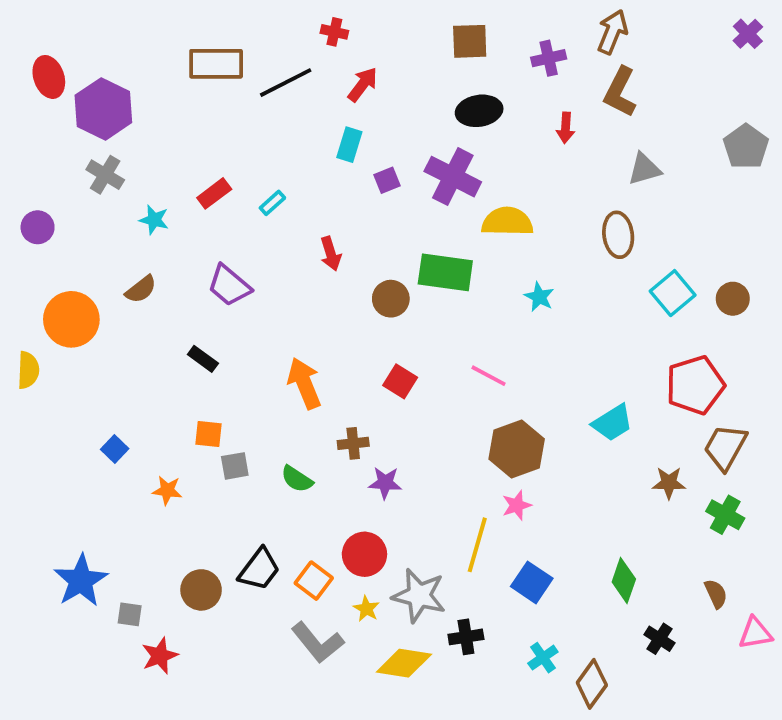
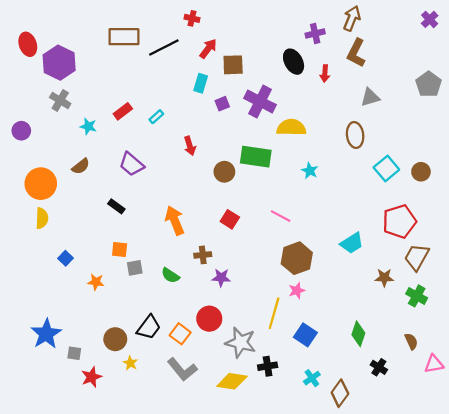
brown square: (470, 41) -> (233, 65), moved
black ellipse: (479, 111) -> (294, 62), moved, turned 70
yellow semicircle: (28, 370) -> (42, 218), moved
yellow star: (366, 609) -> (130, 363), moved

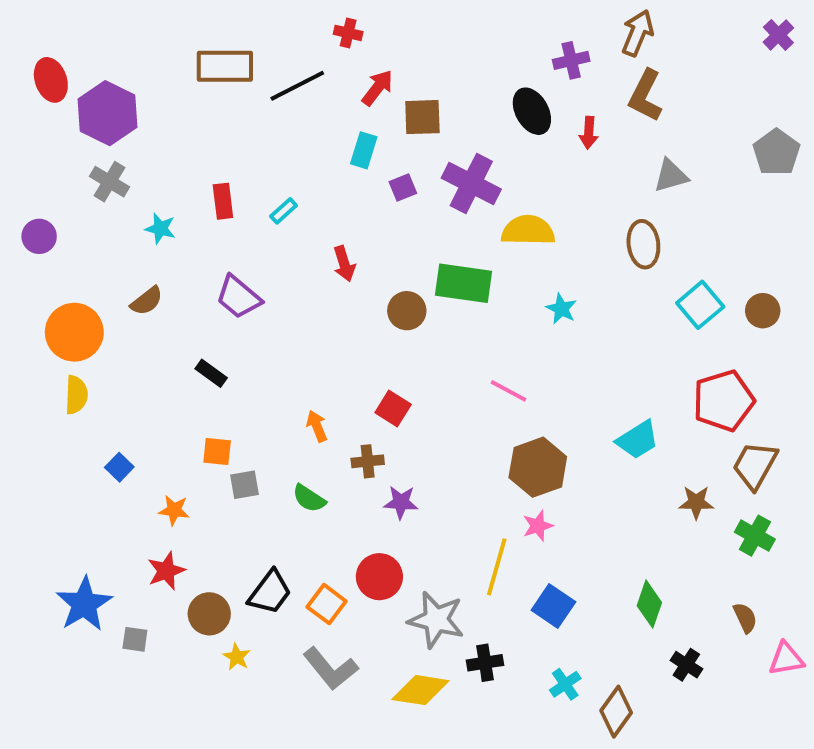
red rectangle: (123, 111) -> (223, 201), turned -60
red square: (230, 219) -> (393, 408), moved
orange arrow: (175, 220) -> (317, 426), moved, size x0.6
red star: (92, 377) -> (166, 571), moved

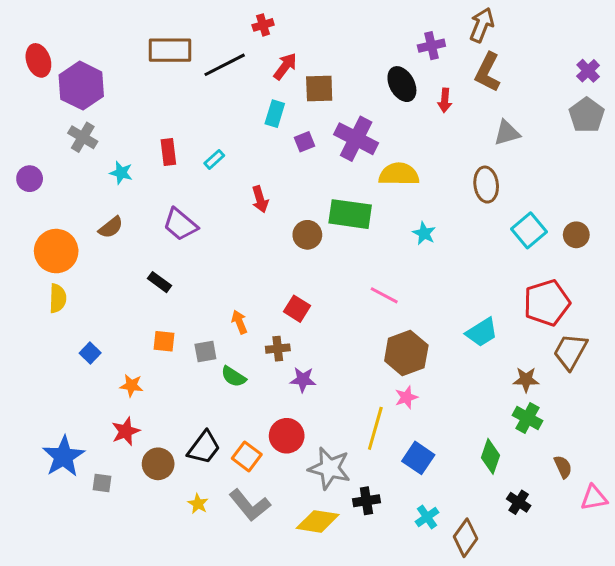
red cross: (348, 33) -> (263, 25), turned -30
purple cross: (778, 35) -> (588, 71), moved
gray square: (244, 485) -> (205, 352), moved
green cross: (755, 536) -> (527, 418), moved
yellow star: (237, 657) -> (198, 504), moved

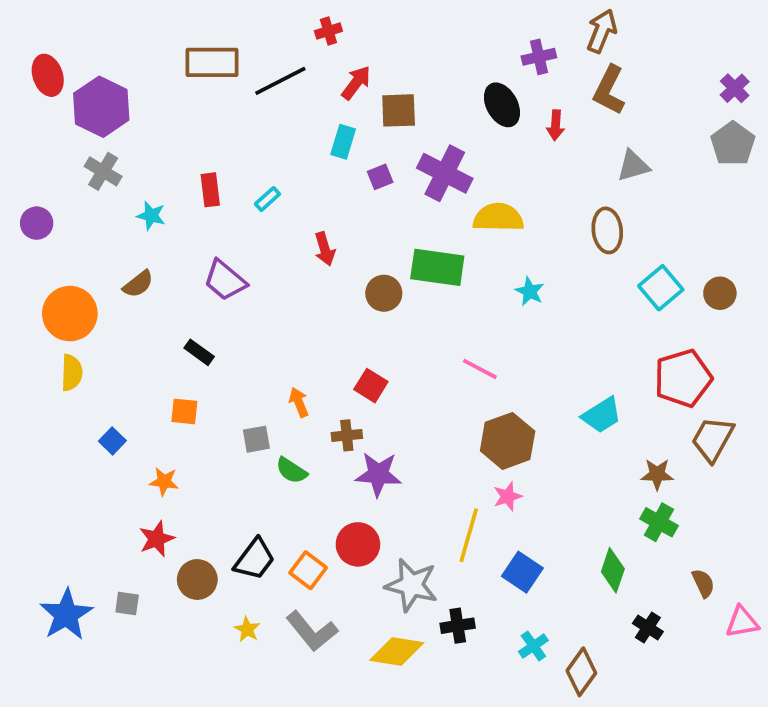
orange square: (164, 341) -> (184, 411), moved
purple star: (303, 380) -> (378, 474), size x1.4
blue star: (64, 456) -> (66, 615), moved

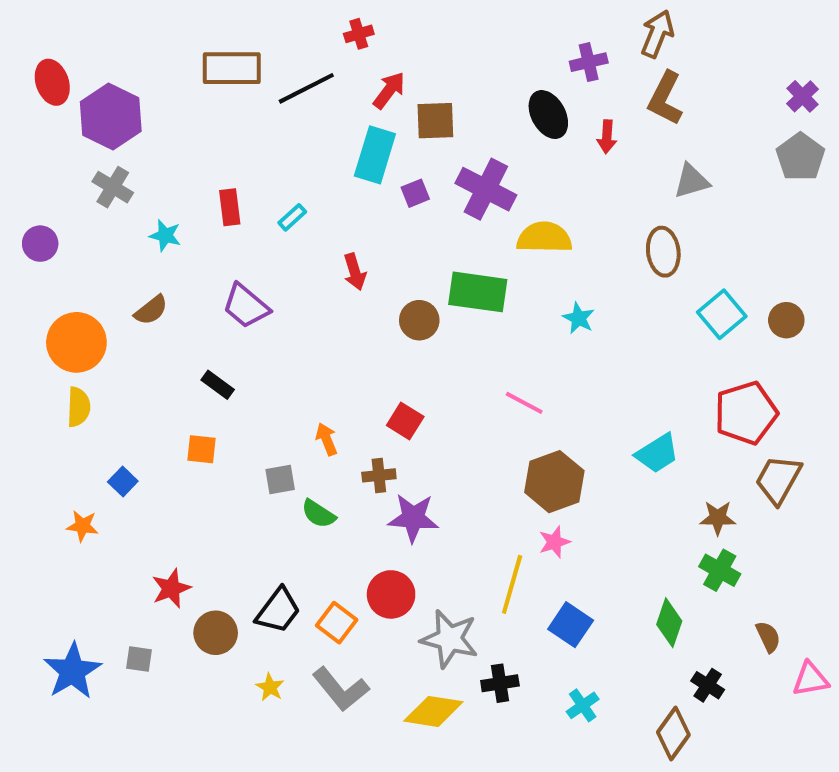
cyan rectangle: (343, 142) -> (375, 155), size x1.5
orange star: (164, 482) -> (83, 526), moved
brown diamond: (581, 672) -> (673, 734), moved

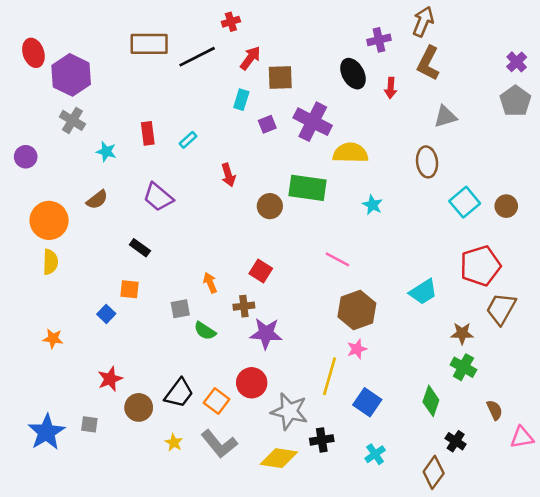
cyan rectangle: (375, 155) -> (241, 100), size x0.6
blue square: (123, 482) -> (106, 314), moved

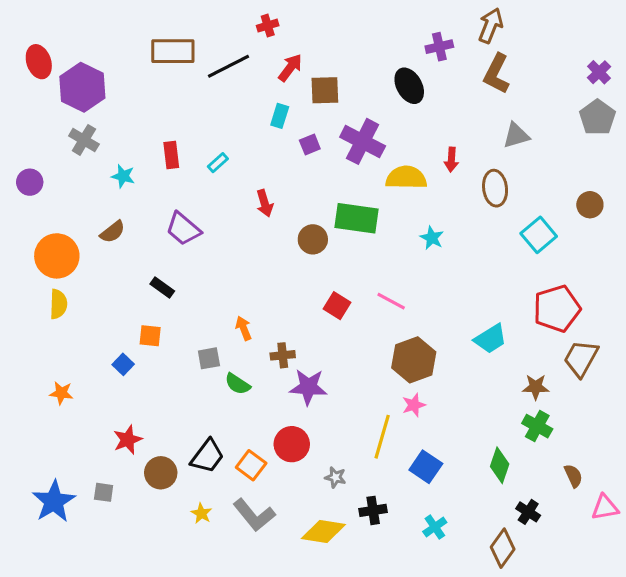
red arrow: (391, 88) -> (451, 160), moved
brown circle: (506, 206) -> (590, 205), moved
red square: (261, 271) -> (337, 306), moved
gray star: (289, 411) -> (335, 477), size x0.5

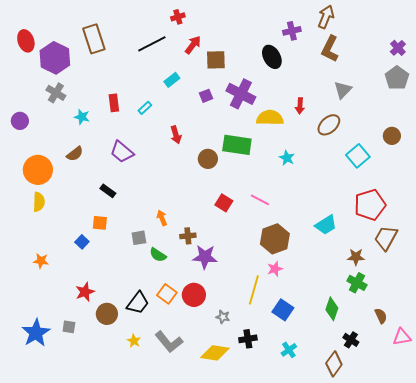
brown rectangle: (173, 51) -> (94, 39), moved, turned 72
cyan rectangle: (280, 116) -> (172, 80), moved, turned 35
gray triangle: (516, 135) -> (343, 90), turned -30
brown ellipse: (495, 188) -> (329, 125), turned 55
orange square: (251, 465) -> (167, 294), moved

